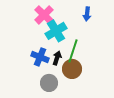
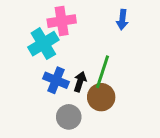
pink cross: (44, 15) -> (62, 21), turned 36
cyan cross: (56, 31) -> (43, 44), moved

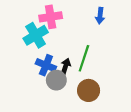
brown circle: (101, 97) -> (89, 90), moved
gray circle: (69, 117) -> (56, 80), moved

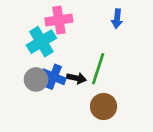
black arrow: (66, 66) -> (76, 78), turned 84
gray circle: (56, 80) -> (36, 79), moved

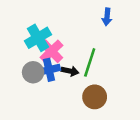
pink cross: (59, 20) -> (52, 51), moved, turned -35
blue cross: (54, 77) -> (49, 70), turned -35

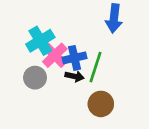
blue arrow: (107, 17) -> (114, 18), size x1.5
blue cross: (49, 70) -> (74, 58), moved

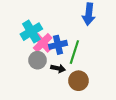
black arrow: (74, 76) -> (58, 68), moved
gray circle: (35, 78) -> (38, 60), moved

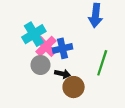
green line: (74, 52) -> (102, 63), moved
brown circle: (78, 81) -> (74, 87), moved

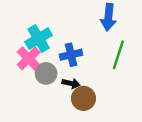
pink cross: (46, 46) -> (29, 58), moved
green line: (102, 63) -> (118, 55), moved

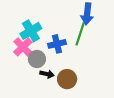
green line: (118, 55) -> (80, 34), moved
black arrow: (71, 83) -> (47, 74), moved

